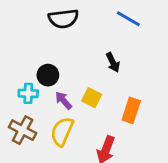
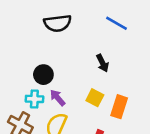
cyan cross: (28, 93) -> (34, 99), moved
yellow square: (92, 98) -> (95, 98), moved

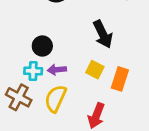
black arrow: (102, 63) -> (103, 34), size x1.5
purple arrow: (58, 98) -> (57, 70), turned -54

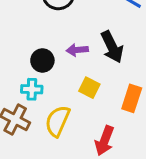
purple arrow: (57, 70) -> (77, 50), moved
yellow square: (95, 70) -> (89, 88), moved

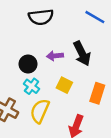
cyan cross: (32, 89) -> (32, 86), moved, turned 35

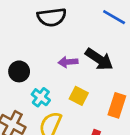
black arrow: (82, 53) -> (99, 59), turned -30
black circle: (28, 64) -> (19, 71), moved

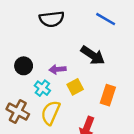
purple arrow: (68, 62) -> (58, 69), moved
yellow square: (79, 96) -> (75, 87), turned 35

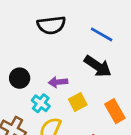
blue line: (106, 19) -> (102, 34), moved
orange rectangle: (108, 95) -> (115, 111), turned -48

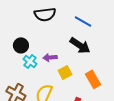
black circle: (20, 78) -> (21, 45), moved
cyan cross: (41, 103) -> (30, 61), moved

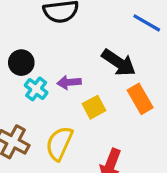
blue line: (83, 21) -> (147, 23), moved
orange rectangle: (93, 79) -> (140, 99), moved

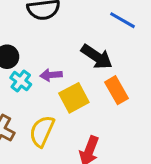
yellow square: (94, 107) -> (74, 98), size x1.4

